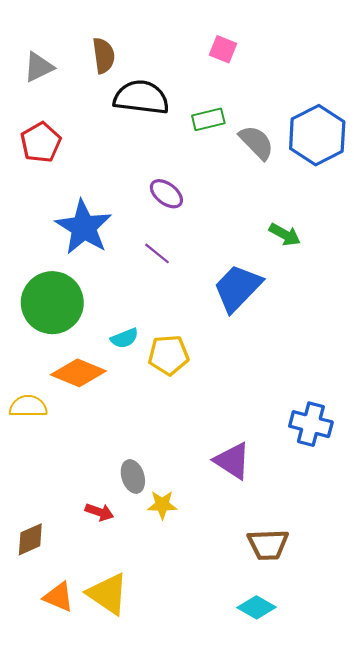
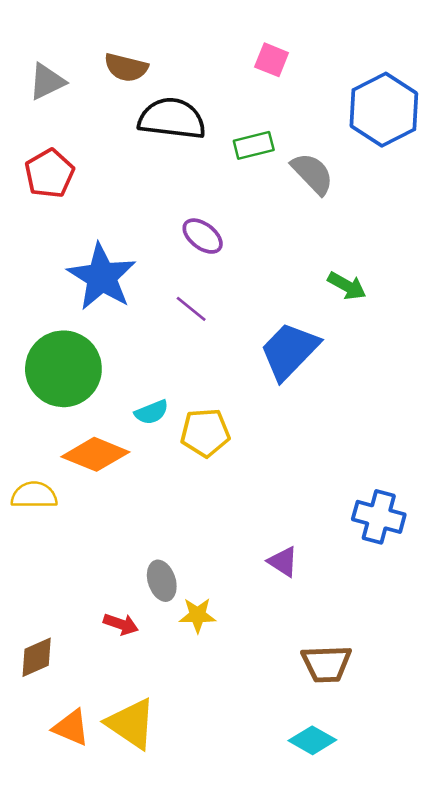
brown semicircle: (104, 56) -> (126, 68), turned 112
blue hexagon: (317, 135) -> (384, 110), moved
purple triangle: (232, 461) -> (283, 562), size x0.7

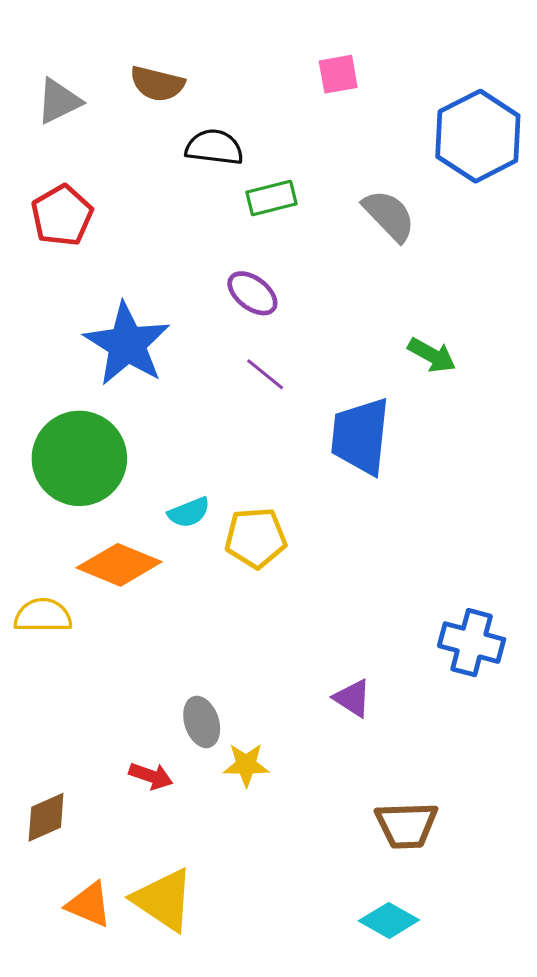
pink square: (272, 60) -> (338, 74), turned -32
black semicircle: (172, 119) -> (214, 147), size x0.7
green rectangle: (254, 145) -> (272, 198), moved
purple line: (191, 309) -> (265, 374), moved
blue trapezoid: (289, 351) -> (360, 436), turned -38

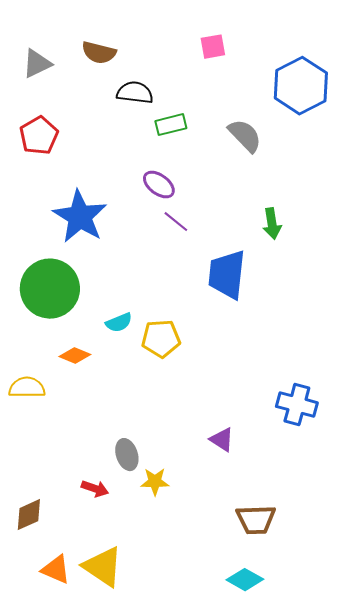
green arrow: (432, 355) -> (272, 224), turned 52
purple line: (265, 374) -> (176, 222), moved
orange diamond: (119, 565) -> (75, 356), size x0.6

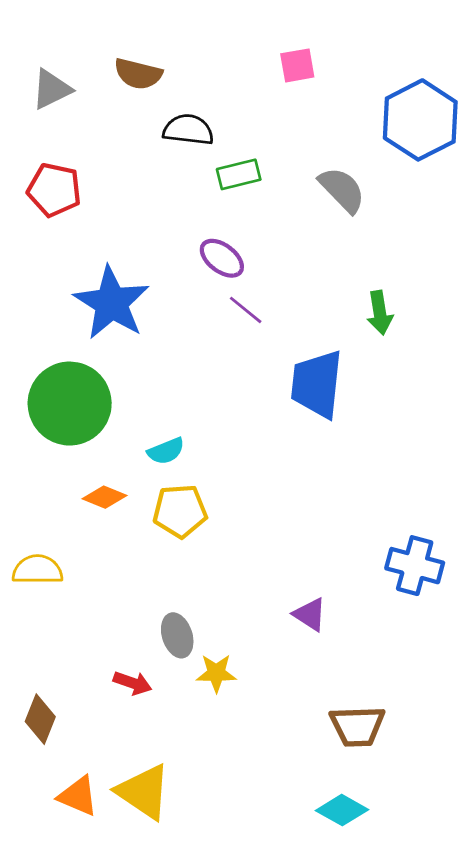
red pentagon: (39, 136) -> (54, 190), turned -30
yellow pentagon: (161, 339) -> (180, 511), moved
yellow semicircle: (27, 388) -> (37, 570), moved
brown diamond: (29, 515) -> (40, 719), turned -44

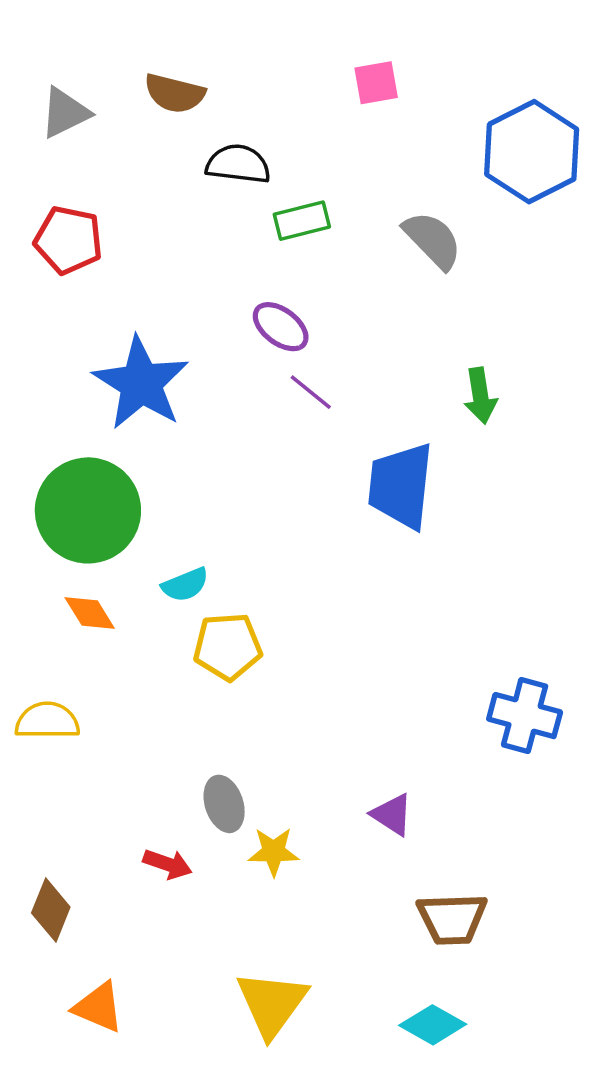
cyan semicircle: (166, 451) -> (185, 585), moved
orange diamond: (105, 497) -> (90, 613), moved, turned 36
purple triangle: (310, 614) -> (392, 815), moved
yellow triangle: (144, 792) -> (272, 1004), moved, turned 32

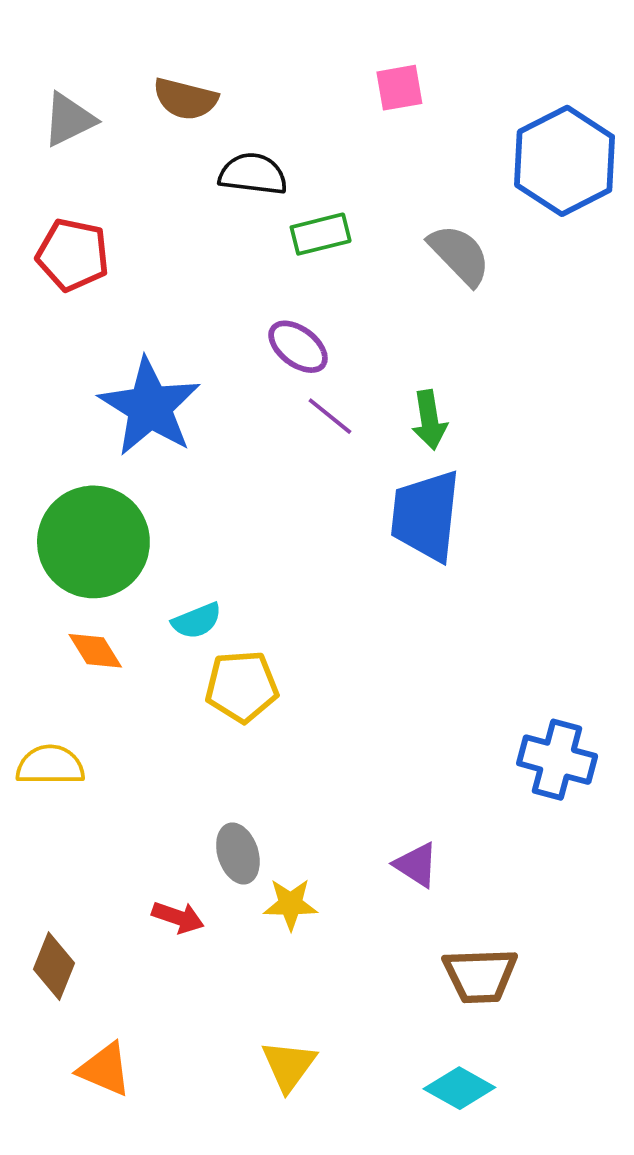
green arrow: (480, 396) -> (429, 420), moved
yellow triangle: (272, 1004) -> (289, 1066), size x0.7

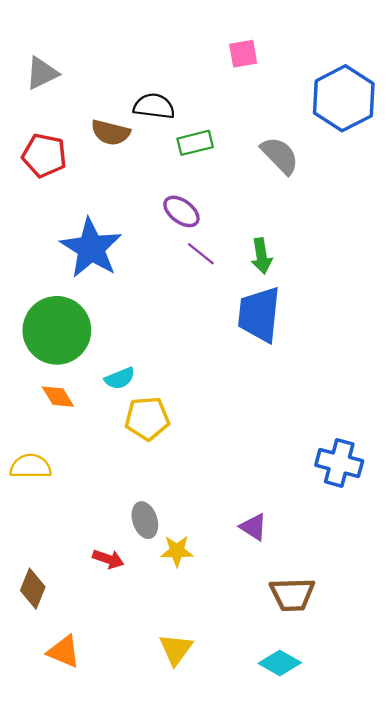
brown semicircle: (185, 99) -> (111, 133), moved

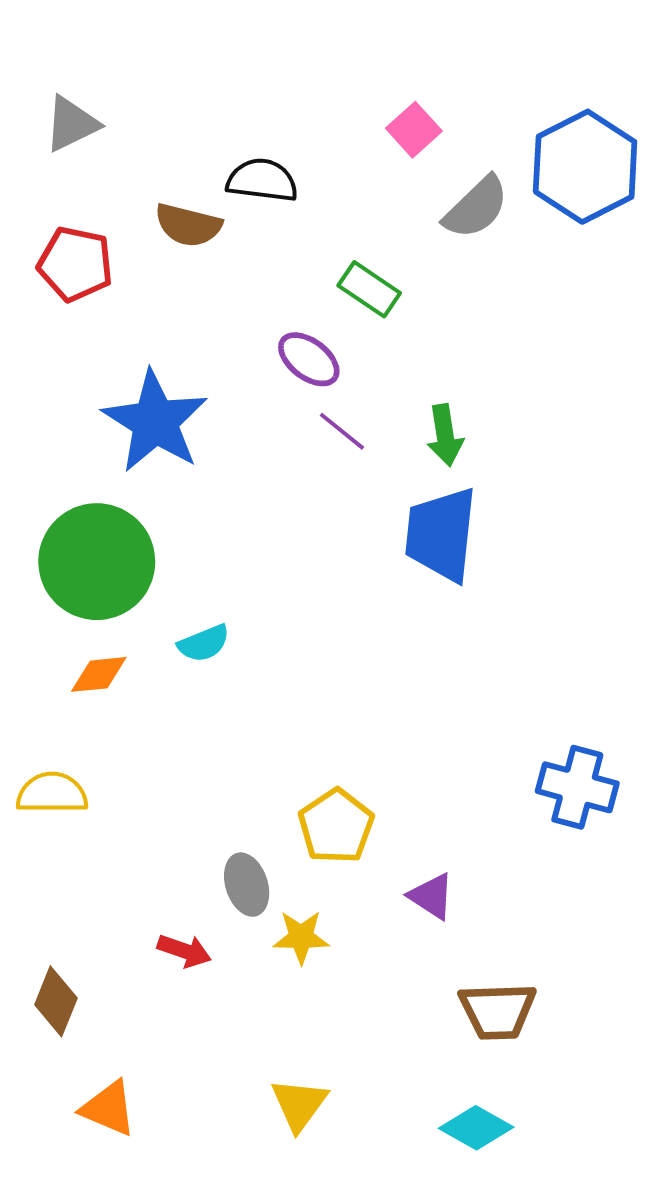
pink square: (243, 54) -> (414, 130), moved, turned -32
green rectangle: (195, 143) -> (369, 289), moved, turned 48
gray semicircle: (280, 155) -> (476, 208), moved, turned 90
orange diamond: (58, 397) -> (99, 674), turned -64
yellow pentagon: (147, 418) -> (336, 826), moved, turned -30

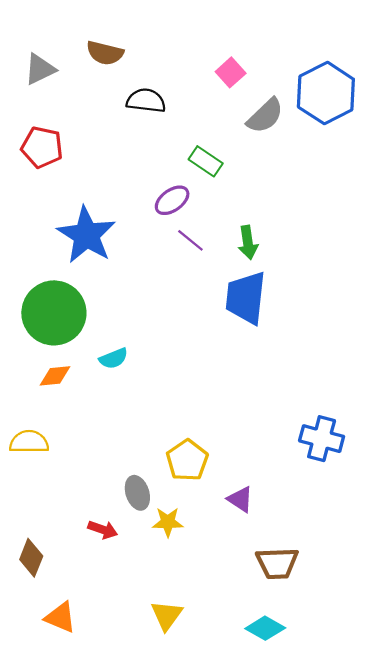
brown semicircle: (188, 225) -> (105, 53), moved
purple ellipse: (309, 359) -> (172, 200), turned -72

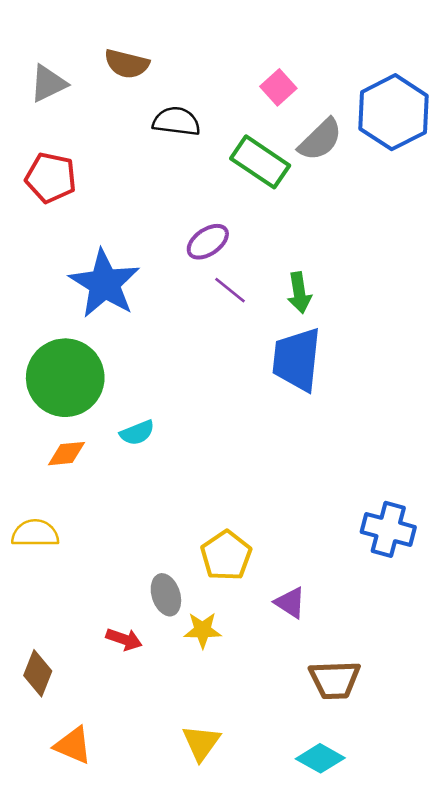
green rectangle: (206, 161) -> (260, 162), moved, size x1.4

